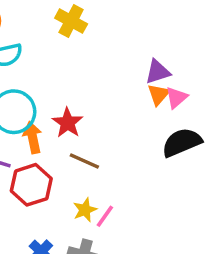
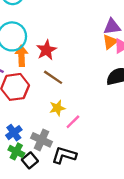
yellow star: (85, 210) -> (57, 108), moved
pink line: (105, 216) -> (73, 122), moved

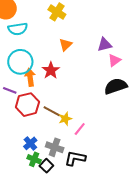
orange triangle: (110, 42) -> (66, 45), moved
brown line: (53, 77) -> (52, 111), moved

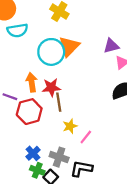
orange triangle: (66, 45) -> (69, 46), size x1.5
cyan circle: (20, 62) -> (51, 52), moved
red star: (51, 70) -> (51, 87), moved, turned 30
brown line: (52, 111) -> (59, 102), moved, turned 54

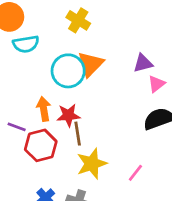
yellow star: (70, 126) -> (92, 164), size x1.6
pink line: (86, 137) -> (135, 173), moved

